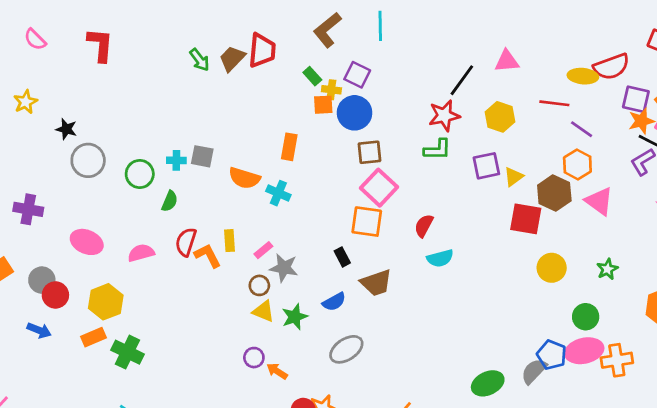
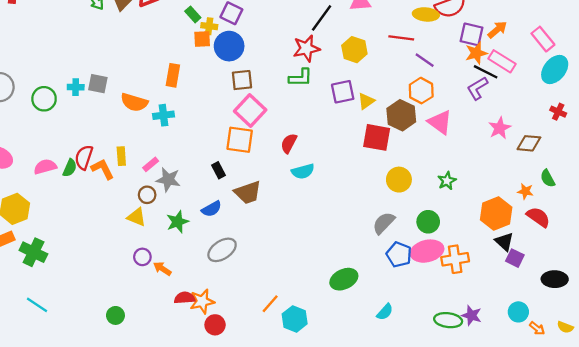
cyan cross: (278, 193) -> (163, 115), turned -30
green semicircle: (170, 201) -> (70, 168), moved
yellow triangle: (263, 311) -> (137, 217), moved
gray semicircle: (534, 371) -> (384, 223), moved

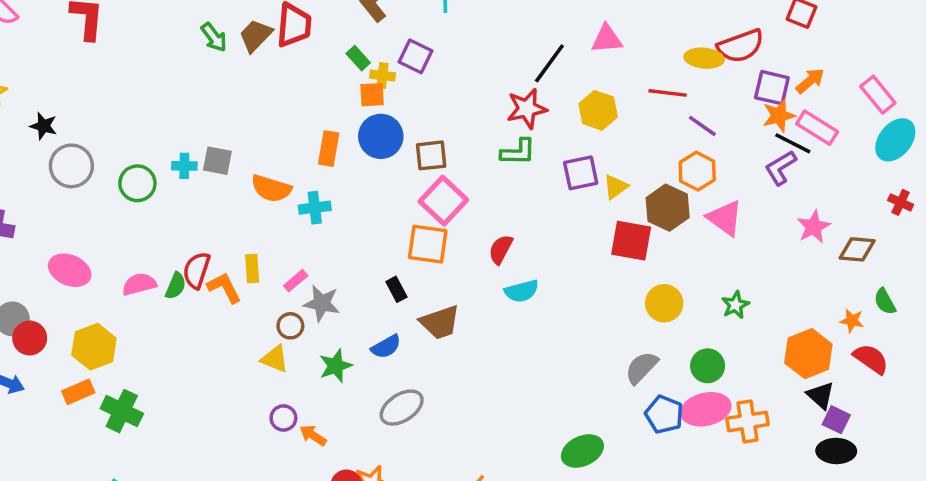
blue circle: (229, 46) -> (381, 136), moved
black ellipse: (555, 279) -> (836, 451), moved

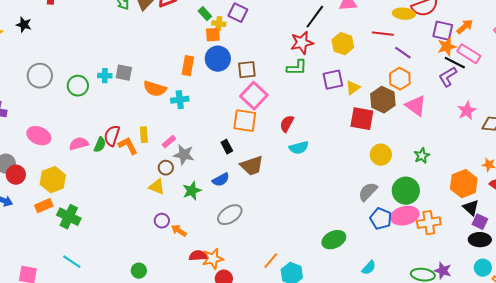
black star: (44, 126) -> (24, 25), moved
green circle: (708, 366) -> (406, 191), size x1.4

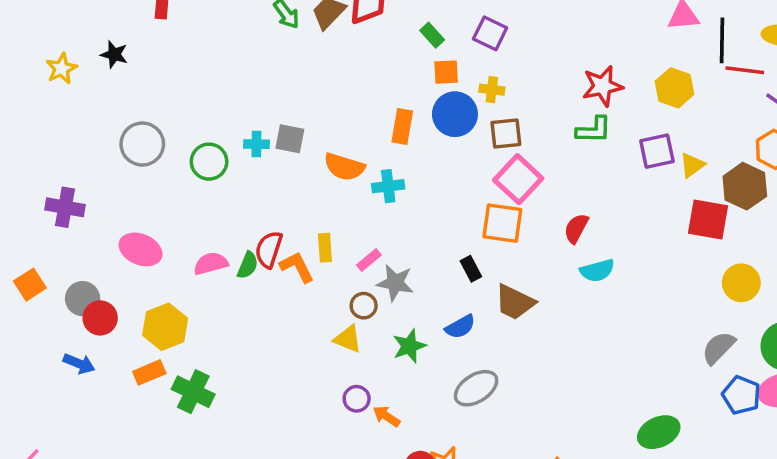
black line: (315, 17) -> (722, 40), moved, turned -35
yellow cross: (219, 24) -> (492, 90), moved
brown trapezoid: (252, 166) -> (515, 302), turned 45

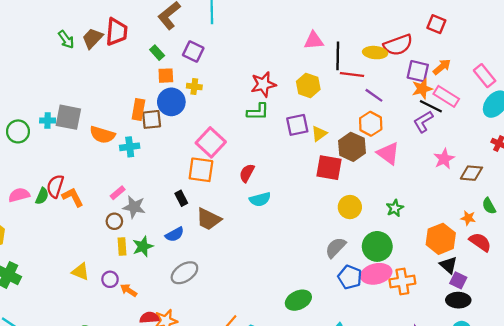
brown square: (506, 134) -> (152, 119), moved
gray square: (290, 139) -> (68, 117), size x1.4
yellow rectangle: (325, 248) -> (122, 246), moved
yellow triangle: (348, 339) -> (80, 272), moved

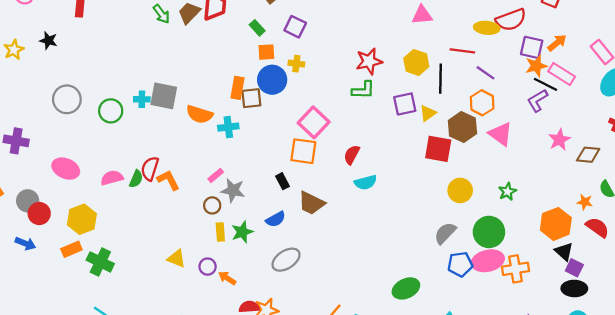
black line: (338, 56) -> (441, 79), moved
blue pentagon: (350, 277) -> (460, 264), turned -30

